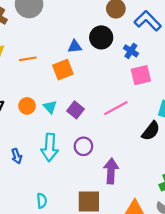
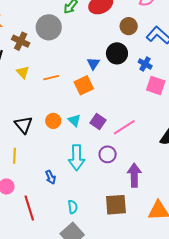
blue triangle: (75, 47) -> (93, 63), turned -48
pink square: (141, 75) -> (156, 85), turned 36
pink line: (116, 108) -> (124, 127), moved
blue arrow: (17, 156) -> (50, 177), moved

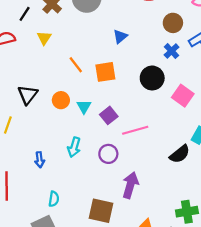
black circle: (117, 53) -> (152, 78), moved
blue triangle: (93, 63) -> (120, 36), moved
blue cross: (145, 64) -> (172, 51), moved
orange line: (51, 78) -> (76, 65), moved, turned 49
cyan arrow: (77, 158) -> (74, 147), size x0.7

